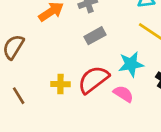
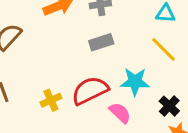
yellow cross: (60, 84) -> (51, 100), moved, turned -36

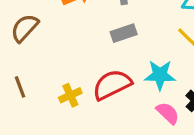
pink semicircle: (120, 113) -> (168, 113), moved

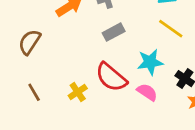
red semicircle: (112, 85) -> (111, 77), turned -104
pink semicircle: (168, 113) -> (147, 92), moved

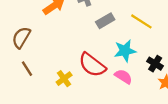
gray rectangle: (114, 32) -> (105, 21), moved
brown line: (34, 92) -> (27, 69), moved

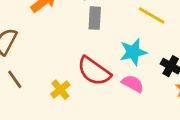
gray rectangle: (105, 21) -> (95, 18), moved, turned -54

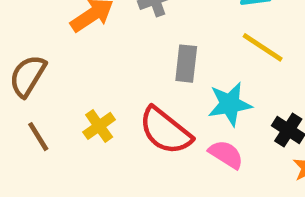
gray rectangle: (95, 18) -> (186, 64), moved
yellow cross: (60, 90) -> (99, 126), moved

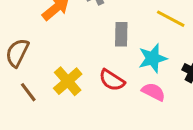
yellow cross: (99, 126) -> (68, 81), size x1.4
red semicircle: (165, 131) -> (112, 80), size x0.7

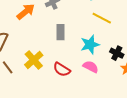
gray rectangle: (121, 34) -> (61, 32), moved
red semicircle: (112, 80) -> (62, 69), moved

